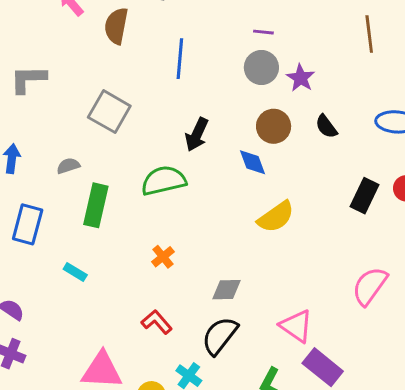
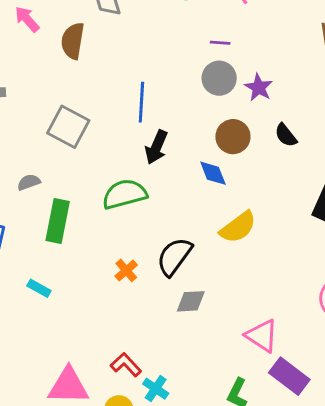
blue line: (180, 59) -> (141, 102), moved
red L-shape: (157, 322) -> (126, 365), moved
black semicircle: (220, 336) -> (174, 257), moved

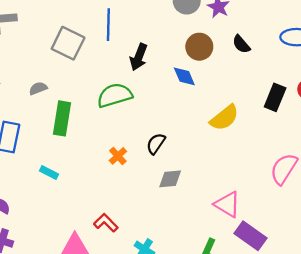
blue line: (141, 102) -> (108, 25), moved
yellow semicircle: (238, 227) -> (224, 118), moved
black semicircle: (174, 257) -> (156, 144), size x0.7
red L-shape: (126, 365) -> (106, 223), moved

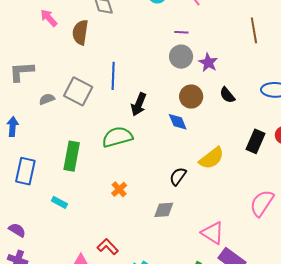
gray semicircle: (38, 88) -> (47, 99), moved
black semicircle: (156, 144) -> (178, 176), moved

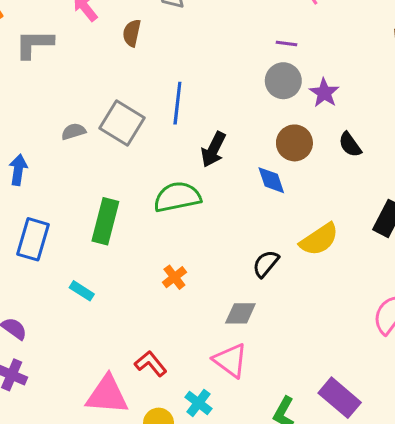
brown semicircle: (80, 32) -> (132, 33), size x0.7
gray L-shape: (21, 72) -> (34, 44), moved
pink triangle: (213, 233) -> (230, 360), moved

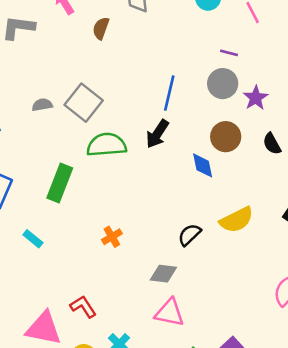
blue line: (177, 103) -> (169, 93), moved
green semicircle: (177, 197) -> (107, 145), moved
pink triangle: (230, 360) -> (170, 313), moved, turned -32

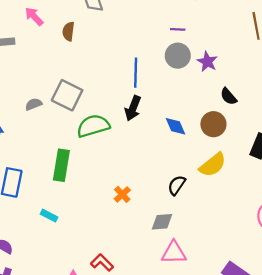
brown circle: (226, 137) -> (213, 124), moved
orange cross: (112, 237) -> (122, 194), moved

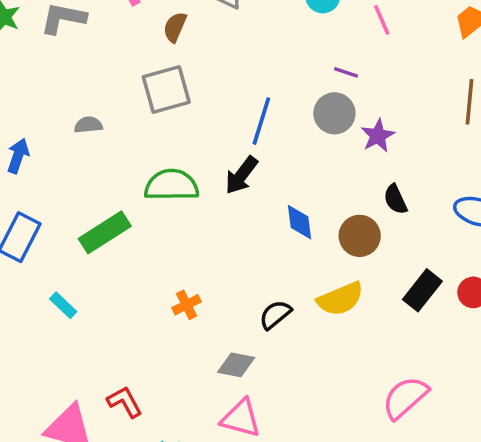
gray square: (67, 95) -> (166, 89), moved, turned 32
green rectangle: (61, 165) -> (105, 232), turned 32

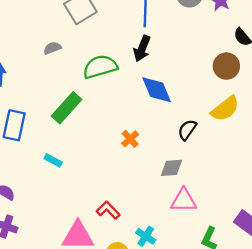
gray semicircle: (88, 125) -> (52, 48), moved
blue diamond: (300, 222) -> (157, 90), moved, size x1.4

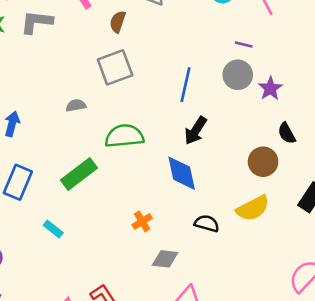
black arrow: (142, 49) -> (196, 131), moved
black semicircle: (187, 130) -> (207, 223), turned 60
gray diamond: (171, 168) -> (165, 259), moved

